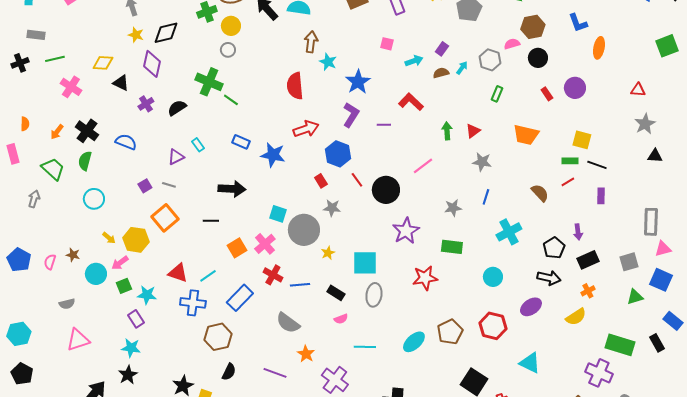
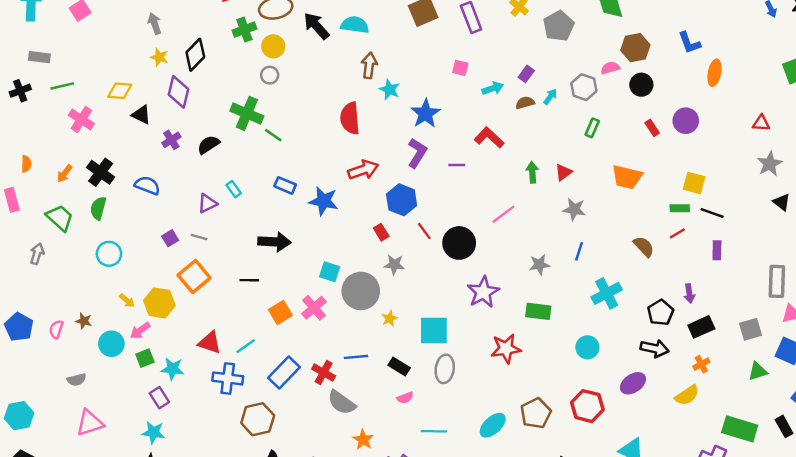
black diamond: (166, 33) -> (195, 55), turned -32
black triangle: (655, 156) -> (782, 202), turned 35
red cross: (273, 275) -> (324, 372), moved

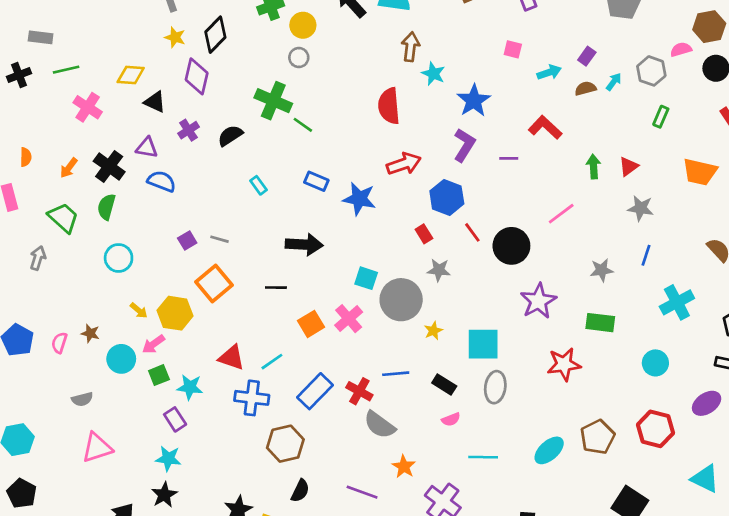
purple triangle: (207, 203) -> (147, 148), moved, turned 36

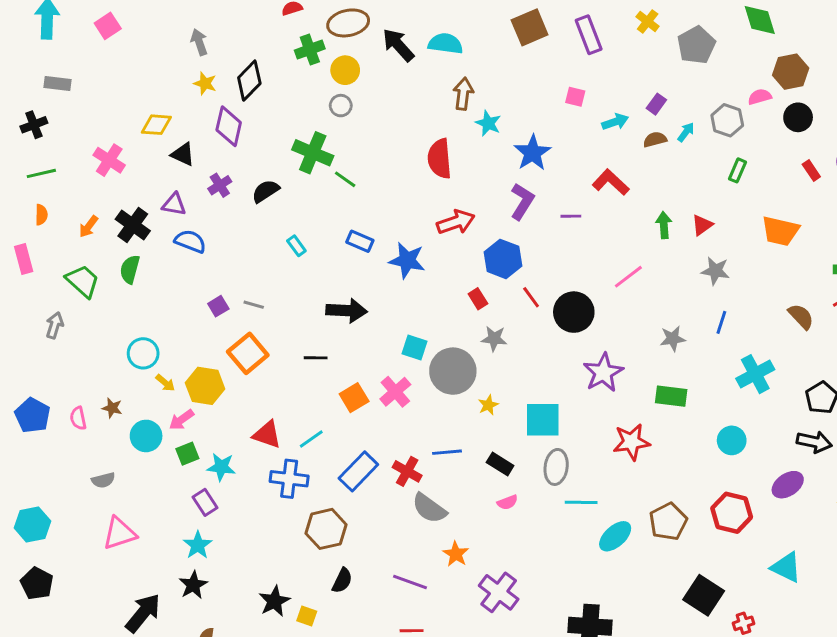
green line: (66, 70) -> (41, 173), moved
cyan circle: (119, 258) -> (143, 353), moved
pink semicircle: (59, 343) -> (78, 418), turned -30
cyan line: (483, 457) -> (581, 502), moved
cyan star: (168, 458) -> (198, 545), turned 30

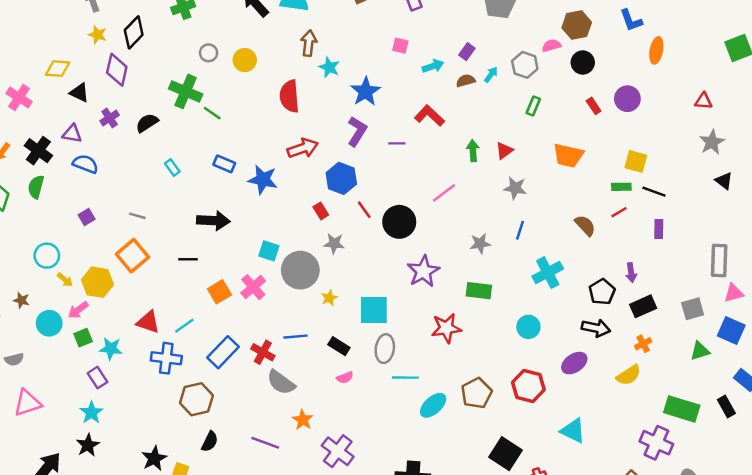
yellow circle: (345, 70) -> (245, 60), moved
purple square: (218, 306) -> (87, 217), moved

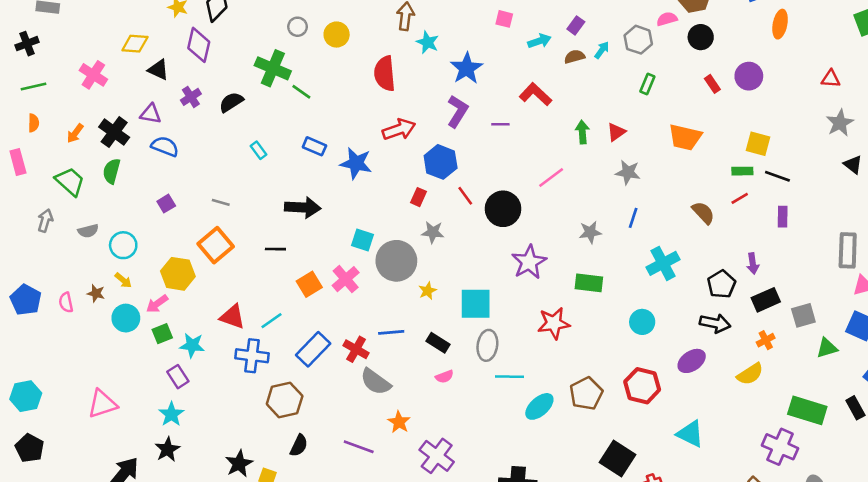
red rectangle: (321, 211) -> (418, 197), turned 56
yellow arrow: (65, 280) -> (123, 280), moved
gray square: (693, 309) -> (803, 315), moved
gray semicircle: (14, 359) -> (88, 231), moved

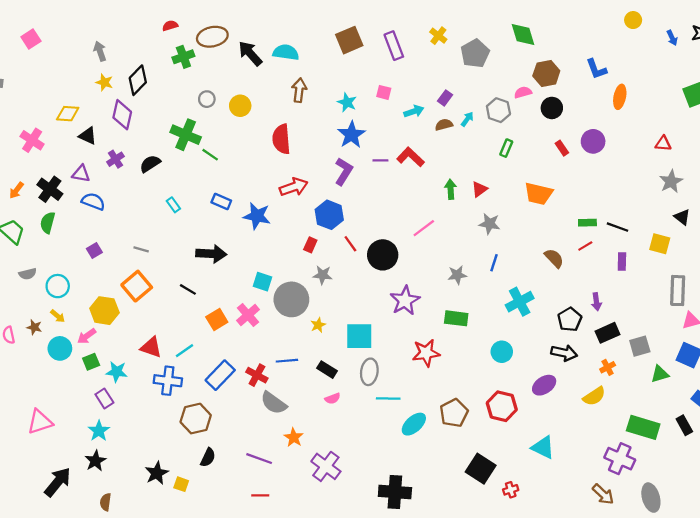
cyan star: (428, 42) -> (347, 102), moved
purple line: (500, 124) -> (380, 160), moved
yellow square: (758, 144) -> (660, 244), moved
black line: (275, 249) -> (188, 289), turned 30

